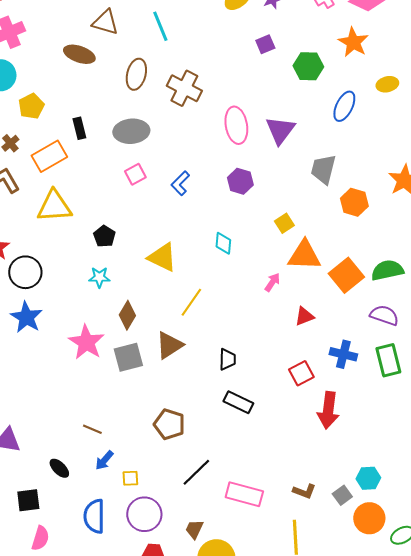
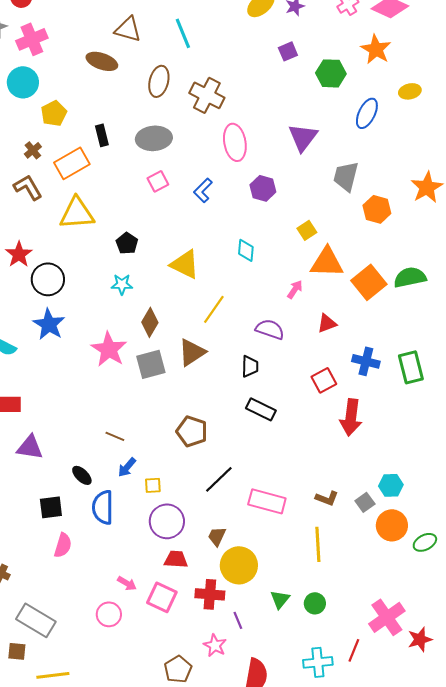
pink ellipse: (236, 125) -> (235, 142), moved
purple semicircle: (384, 315) -> (270, 329), moved
blue semicircle: (94, 516) -> (103, 507), moved

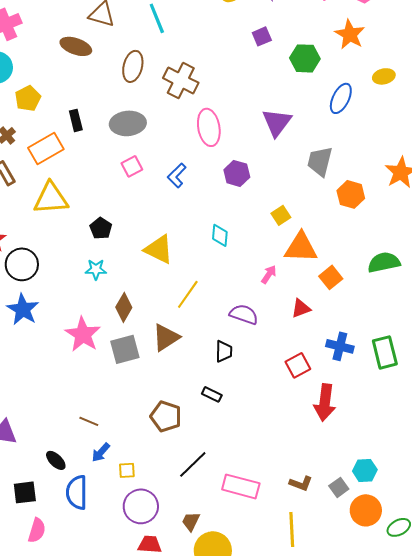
orange square: (369, 282) -> (331, 277), moved, size x0.7
black rectangle: (261, 409) -> (212, 394), moved, size x0.7

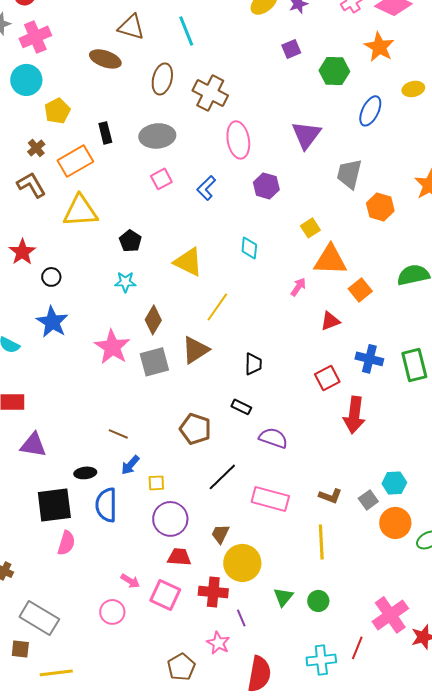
black circle: (22, 264) -> (51, 277), size x0.6
purple semicircle: (244, 314) -> (273, 438), moved
black ellipse: (56, 460) -> (85, 473), turned -50
black square: (25, 492) -> (54, 505), size x1.5

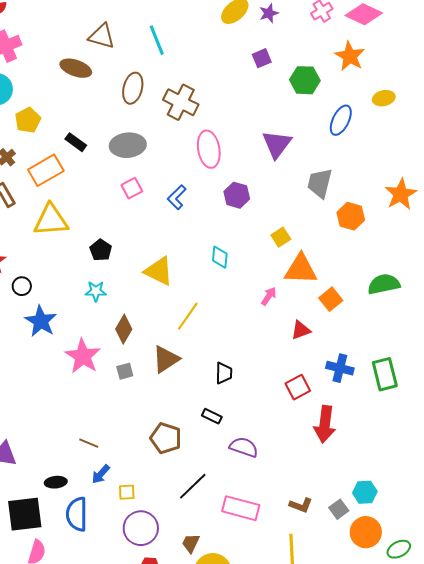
black rectangle: (105, 133) -> (76, 142), turned -40
blue star: (52, 322) -> (41, 321), moved
gray square: (154, 362) -> (125, 371), size x0.6

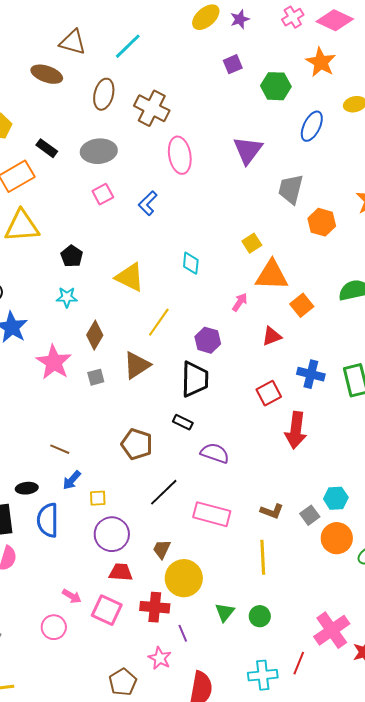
cyan line: (157, 40) -> (128, 46), turned 68
purple hexagon: (237, 195) -> (208, 340), moved
black trapezoid: (224, 373) -> (195, 379), size x1.6

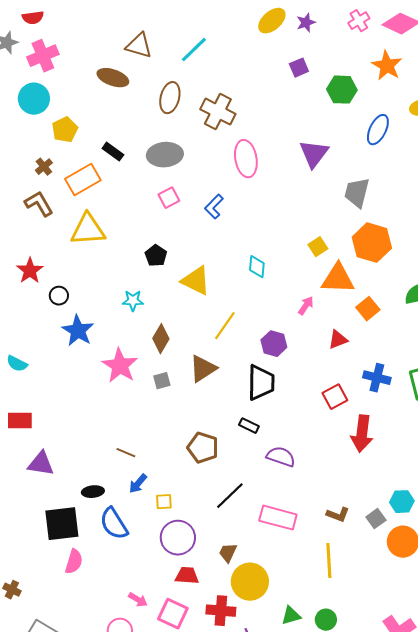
orange hexagon: (322, 222) -> (372, 243), moved, size x1.4
black pentagon: (72, 256) -> (156, 256), moved
blue semicircle: (48, 520) -> (114, 524), turned -32
green triangle: (225, 612) -> (291, 616), turned 35

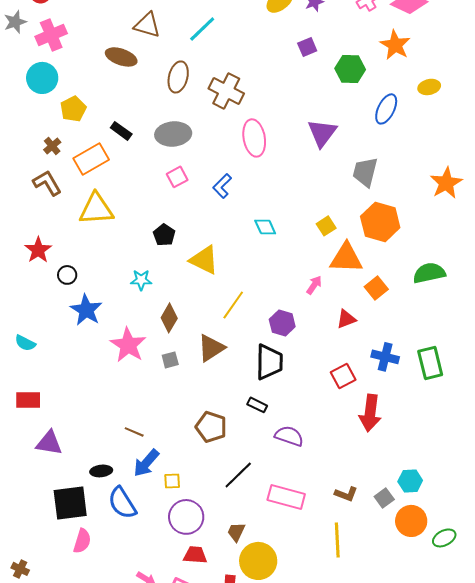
cyan diamond: (257, 267) -> (265, 227), moved, turned -30
blue arrow: (138, 484) -> (146, 463), size x1.4

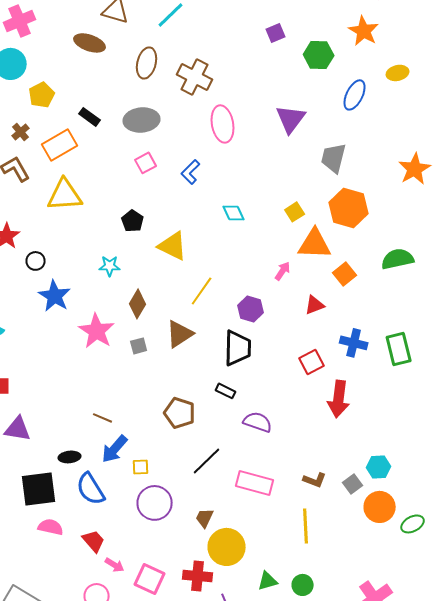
pink semicircle: (82, 541) -> (51, 527), turned -95
red trapezoid: (195, 555) -> (94, 541), moved, turned 45

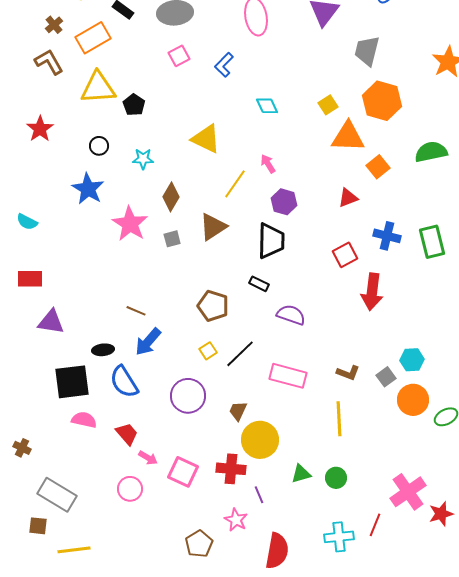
black pentagon: (133, 221) -> (134, 105), moved
black circle: (36, 261) -> (99, 146), moved
pink arrow: (283, 271) -> (268, 164), moved, turned -66
yellow square: (141, 467) -> (208, 351), moved, turned -30

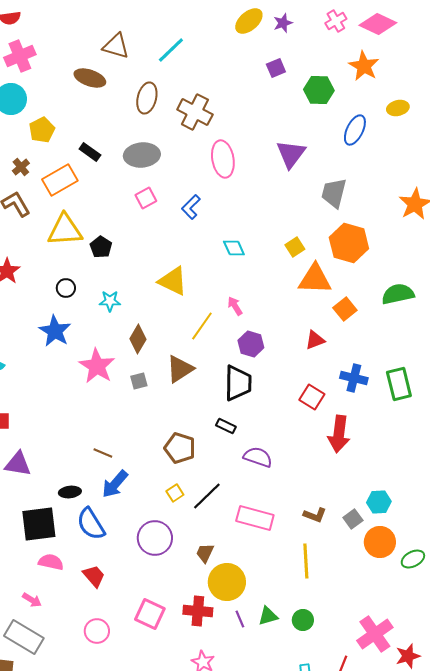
red square: (345, 255) -> (312, 397), turned -30
pink arrow: (148, 458) -> (32, 600), moved
purple line: (259, 495) -> (240, 619), moved

